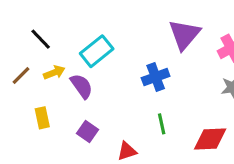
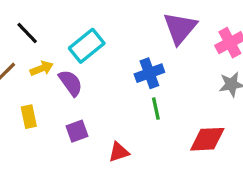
green line: (162, 124) -> (156, 109), moved
purple square: (88, 131) -> (77, 131), turned 35

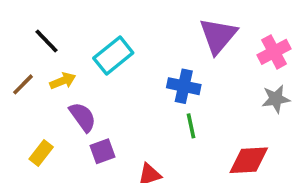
blue cross: (149, 73) -> (184, 86), turned 32
purple semicircle: (71, 83) -> (83, 117), moved
yellow rectangle: (29, 117) -> (41, 153), moved, turned 50

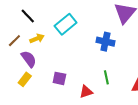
purple semicircle: (83, 117) -> (29, 59), moved
green line: (191, 126) -> (106, 77), moved
purple square: (102, 151) -> (59, 78), turned 32

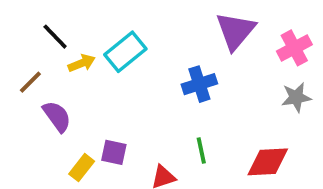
yellow arrow: (37, 39) -> (82, 63), moved
blue cross: (105, 42) -> (199, 84), turned -30
yellow rectangle: (25, 79) -> (82, 168), moved

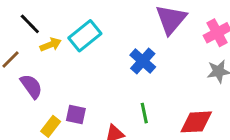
blue cross: (199, 84) -> (143, 61), turned -30

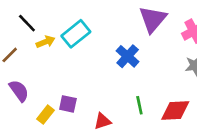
purple semicircle: (31, 86) -> (19, 91), moved
green line: (144, 113) -> (139, 105), moved

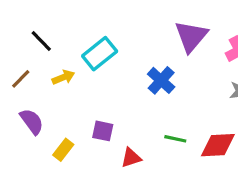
yellow arrow: (45, 42) -> (63, 77), moved
purple square: (68, 104) -> (103, 131), moved
green line: (139, 105) -> (175, 139), turned -66

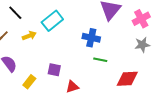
blue cross: (161, 80) -> (91, 38), turned -30
green line: (175, 139) -> (100, 60), moved

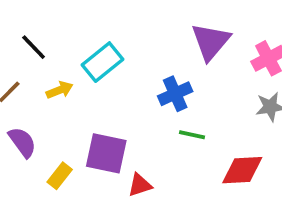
blue cross: (91, 38) -> (175, 94), turned -36
purple square: (54, 70) -> (106, 153), size x1.6

